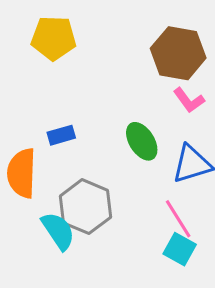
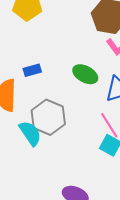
green ellipse: (142, 141) -> (85, 74), turned -30

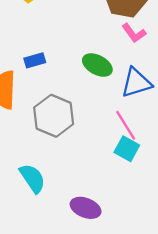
cyan semicircle: (30, 133) -> (32, 178), moved

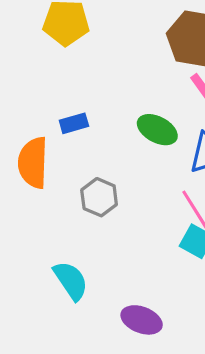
gray hexagon: (54, 116) -> (99, 197), size x0.7

